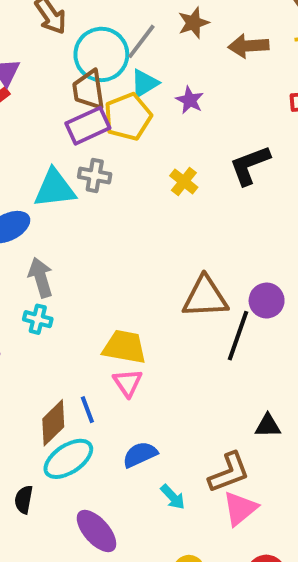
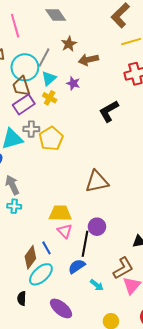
brown arrow: (249, 46) -> (88, 60), moved
yellow pentagon: (128, 117) -> (51, 139), moved
yellow cross: (184, 181) -> (50, 98), moved
purple circle: (267, 301) -> (97, 227), moved
black line: (238, 336) -> (85, 244), moved

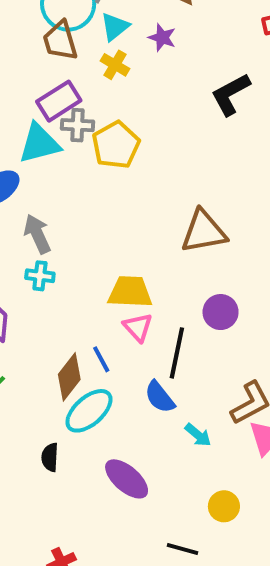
purple rectangle: (24, 104) -> (59, 101), moved
purple circle: (97, 227) -> (221, 312), moved
blue semicircle: (77, 266) -> (160, 397), turned -96

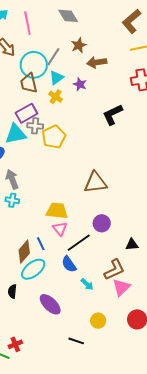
black line: (177, 353) -> (79, 243), turned 40

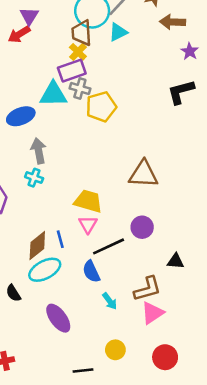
purple star: (80, 84) -> (190, 51), moved
yellow cross: (56, 97) -> (78, 52), moved
black semicircle: (12, 291) -> (13, 293), turned -48
black line: (76, 341) -> (83, 370), turned -35

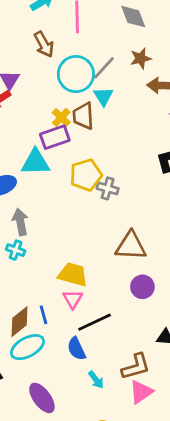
cyan triangle: (118, 32) -> (103, 96), turned -36
brown trapezoid: (82, 33) -> (83, 116), moved
gray cross: (80, 88) -> (108, 188), moved
purple circle: (142, 227) -> (142, 287), moved

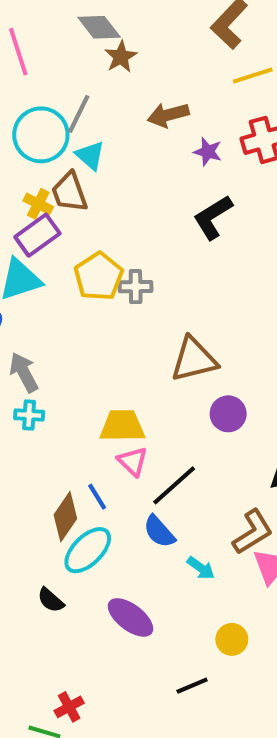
brown star: (141, 58) -> (121, 57), moved

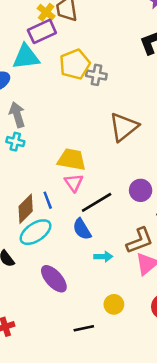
brown triangle: (194, 360) -> (124, 127), turned -36
purple circle: (228, 414) -> (141, 190), moved
cyan arrow: (201, 568) -> (103, 257), turned -48

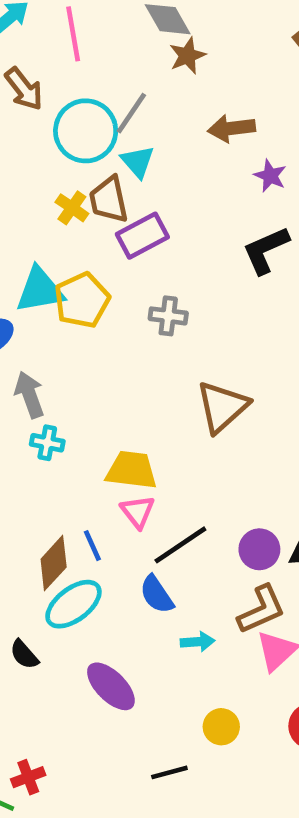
purple rectangle: (42, 31) -> (142, 236), moved
yellow pentagon: (75, 64) -> (82, 300), moved
cyan cross: (15, 142) -> (47, 443), moved
purple circle: (141, 190) -> (259, 549), moved

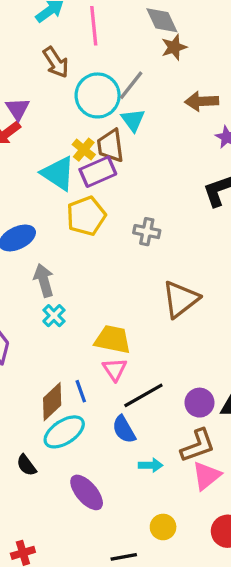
purple rectangle: (142, 236) -> (98, 172), moved
cyan triangle: (40, 290) -> (58, 173), moved, turned 39
cyan cross: (47, 443) -> (54, 316), turned 30

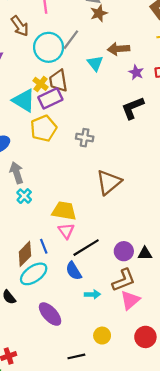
cyan triangle: (133, 120) -> (95, 63), moved

